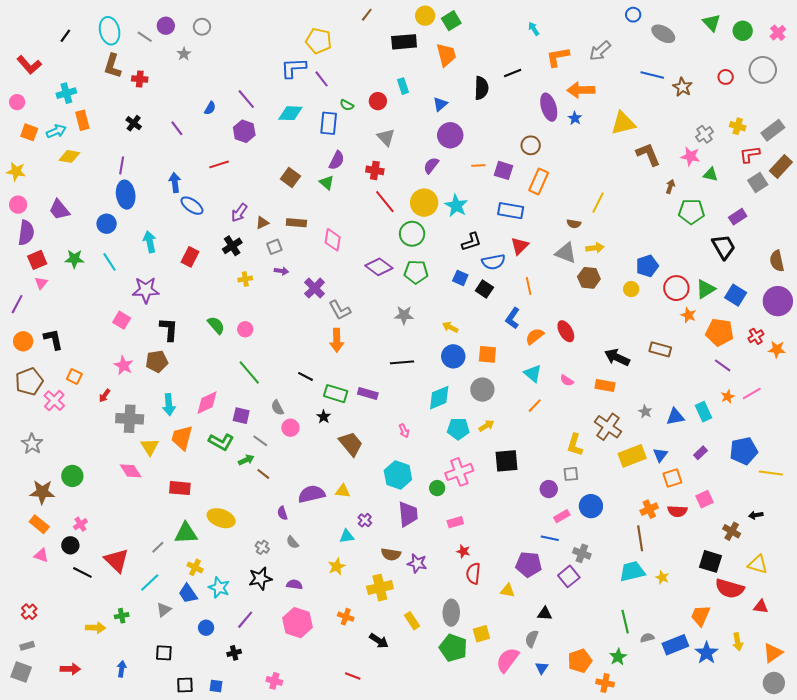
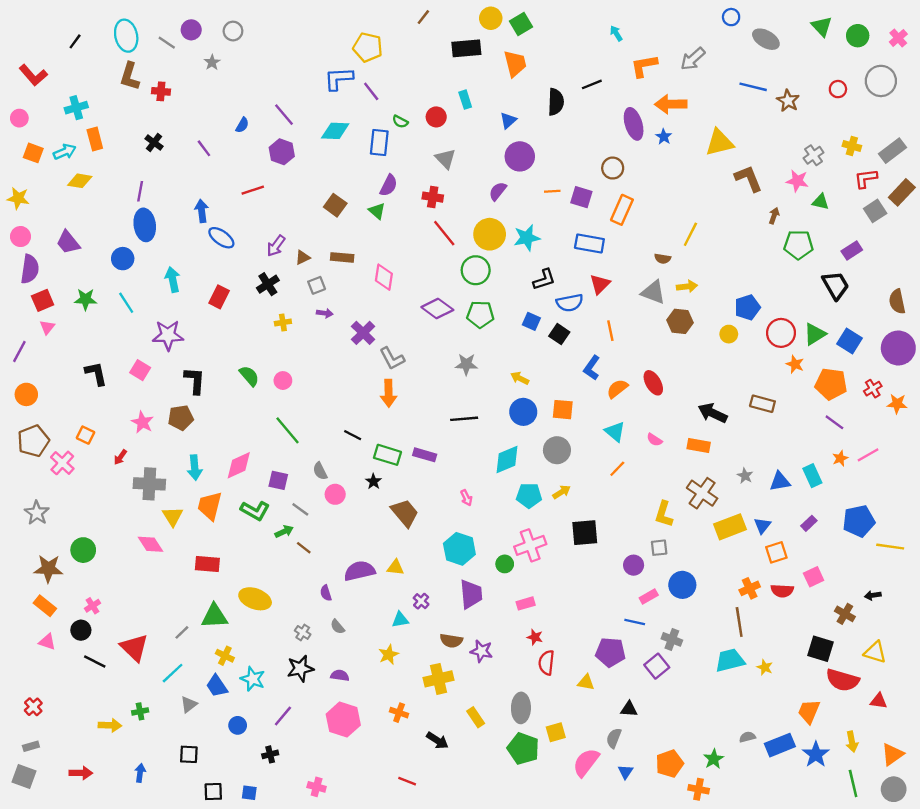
cyan star: (456, 206) -> (527, 238), turned 30
black L-shape: (53, 339) -> (96, 374), moved
green line: (625, 622) -> (853, 783), moved

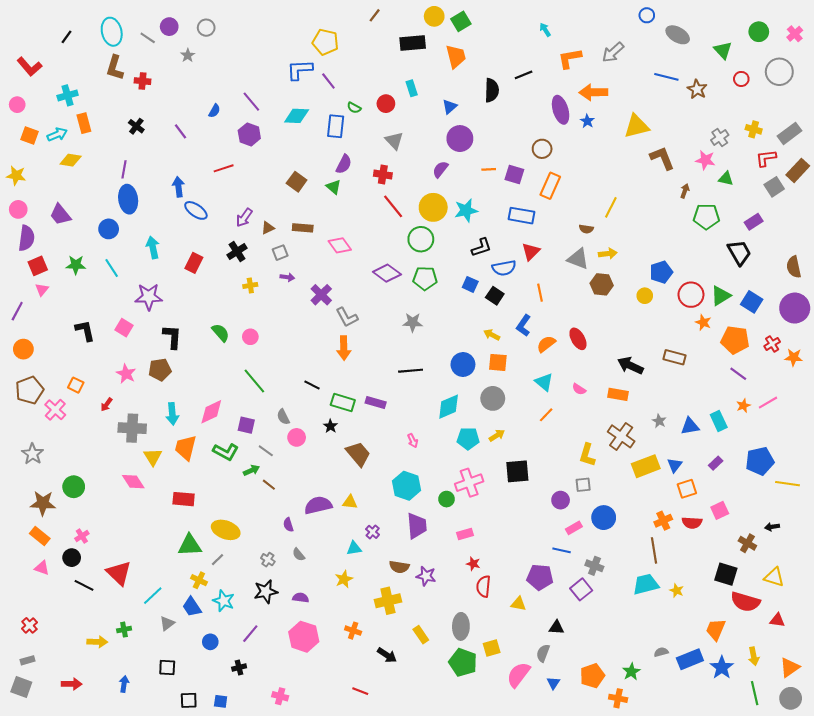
green triangle: (822, 26) -> (723, 50), moved
pink diamond: (384, 277) -> (340, 245), turned -45
yellow arrow: (520, 378) -> (492, 335), moved
gray line: (182, 632) -> (217, 560), moved

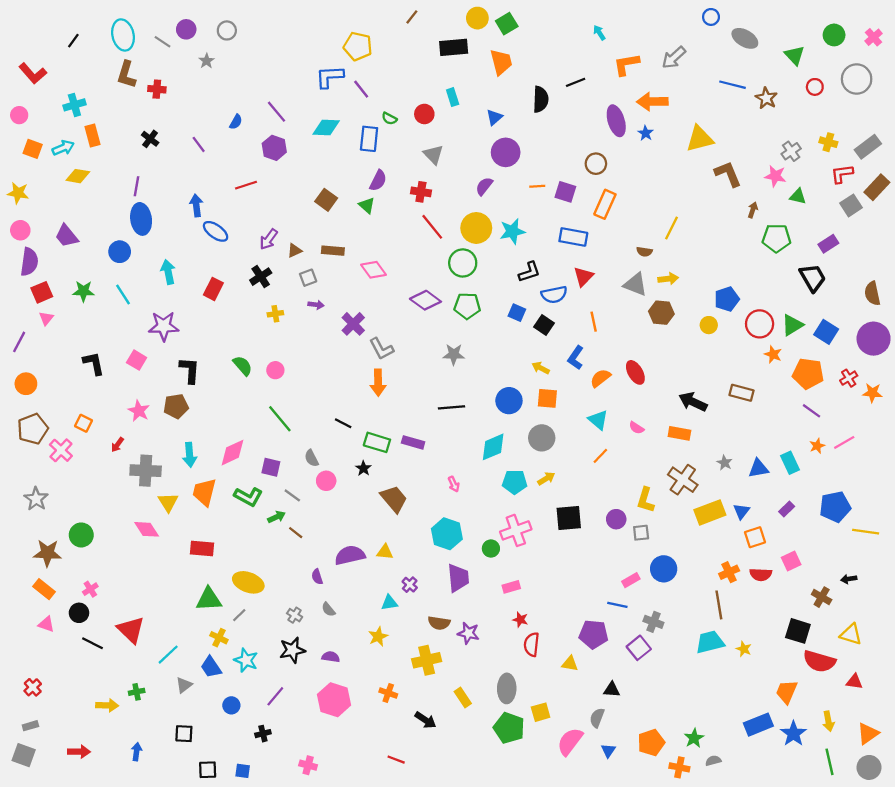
purple circle: (561, 500) -> (616, 519), moved
gray semicircle: (661, 652) -> (713, 761), moved

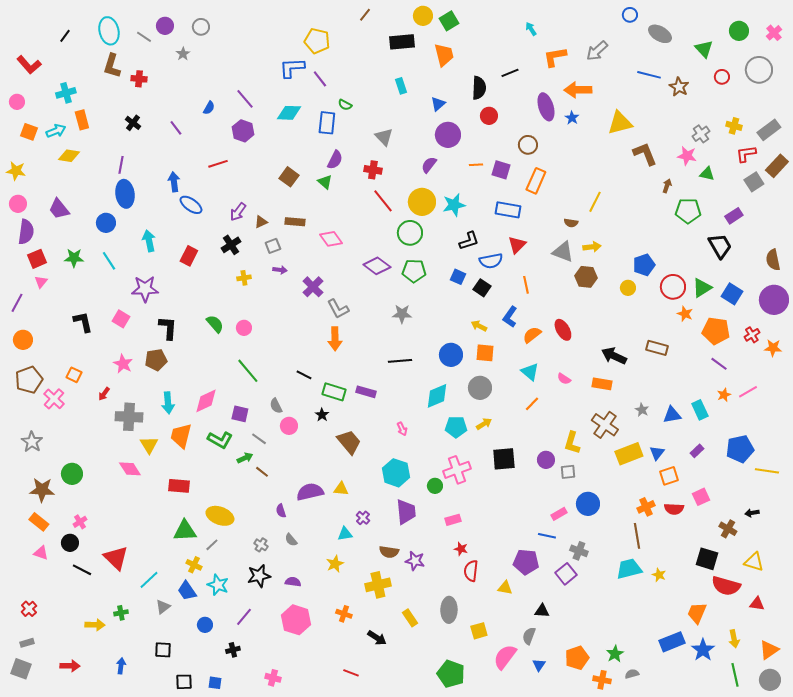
red circle: (424, 114) -> (489, 116), moved
green pentagon: (509, 728) -> (451, 674), moved

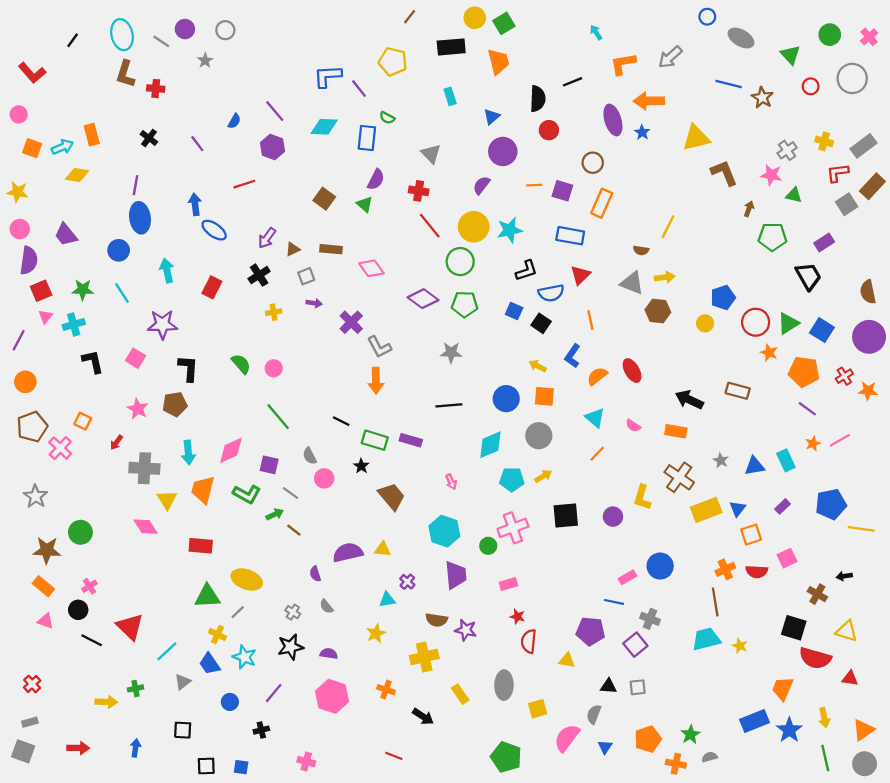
yellow pentagon: (317, 41) -> (393, 62), moved
cyan cross: (66, 93) -> (74, 324), moved
gray square: (568, 472) -> (638, 687), moved

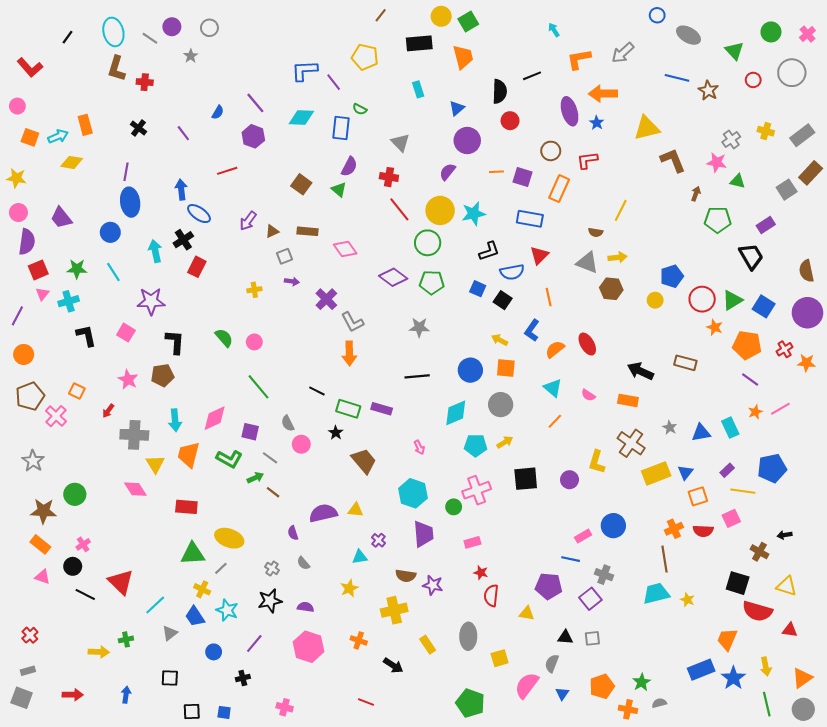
red L-shape: (838, 173) -> (587, 160), moved
black cross: (259, 275) -> (183, 240), moved
yellow line: (861, 529) -> (743, 491), moved

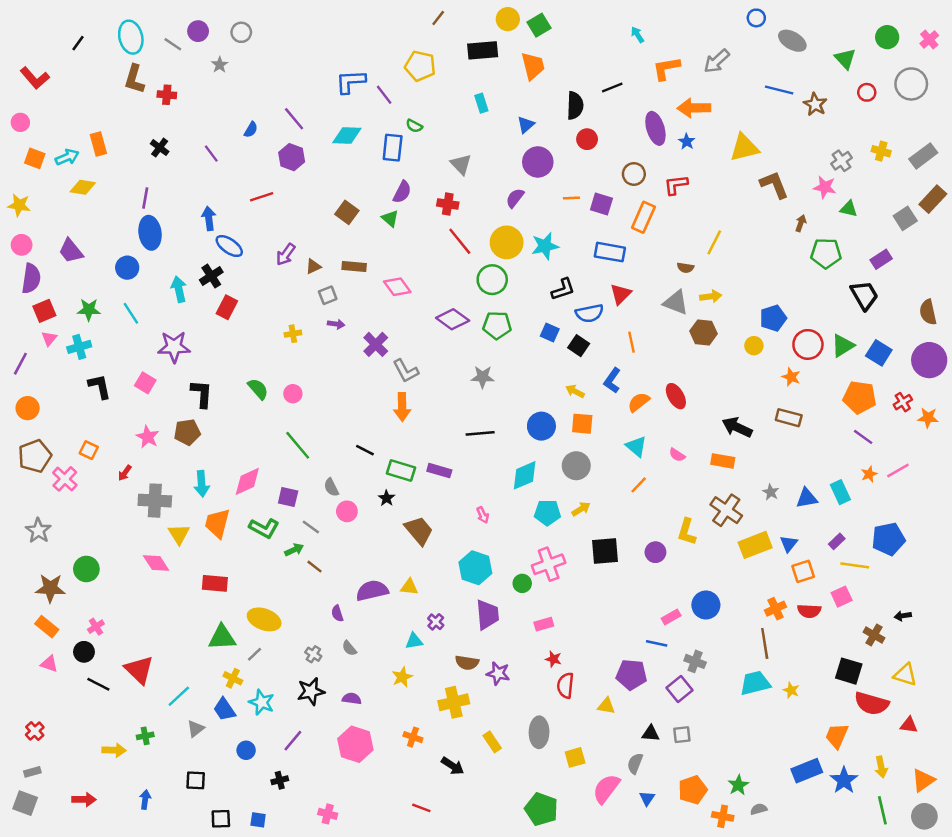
orange star: (715, 327) -> (791, 377), moved

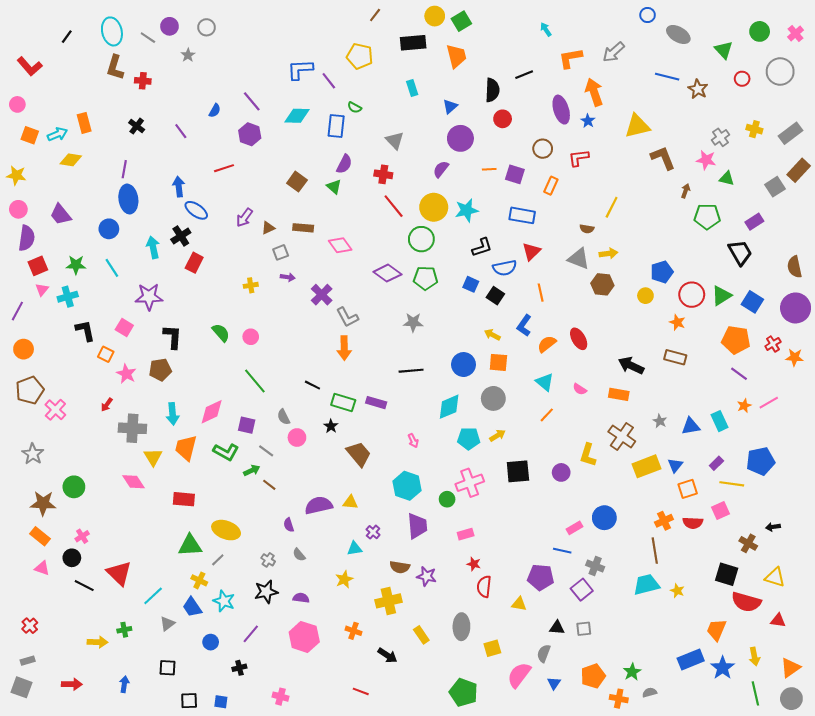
orange arrow: (694, 108) -> (594, 92), turned 72
orange rectangle: (643, 217) -> (551, 186), size x0.7
orange square: (89, 450) -> (106, 354), moved

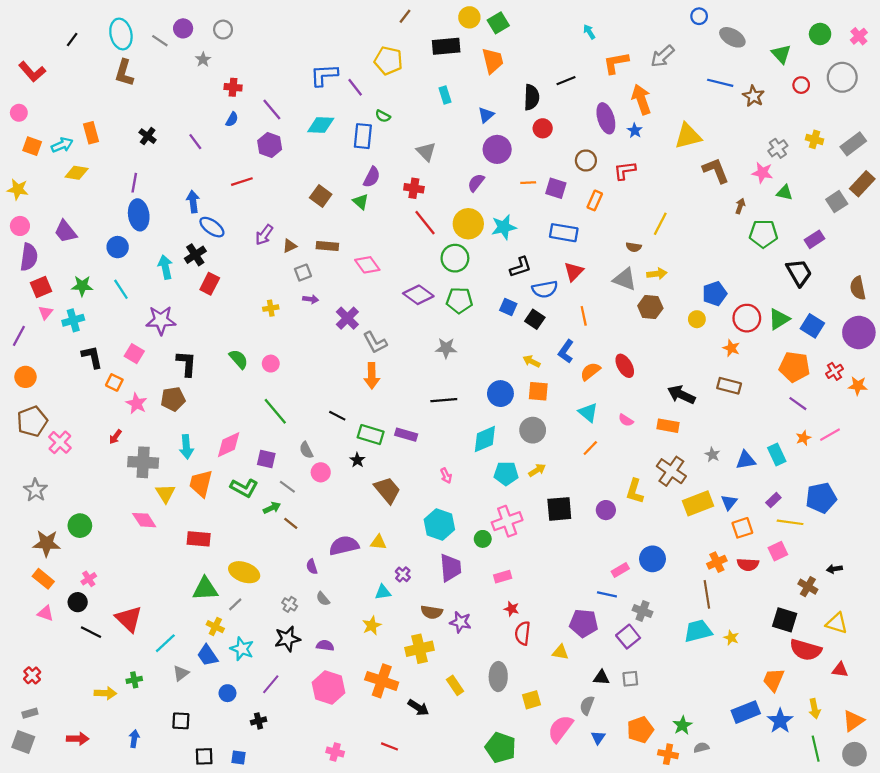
red cross: (143, 81) -> (233, 87), moved
orange cross: (354, 631) -> (382, 681), size x1.8
pink cross: (281, 697) -> (335, 752), moved

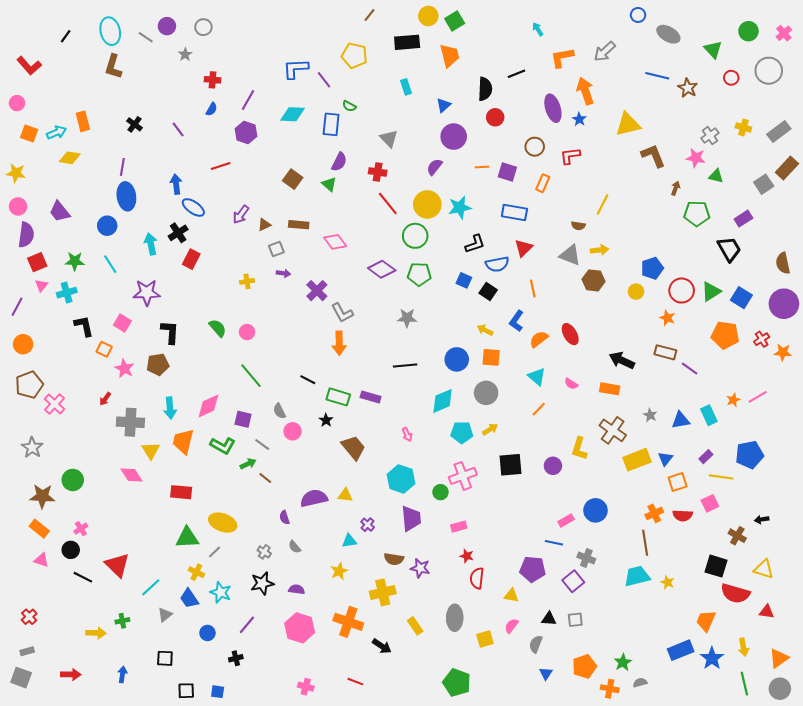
purple line: (272, 109) -> (248, 100), turned 70
purple line: (798, 404) -> (690, 369), moved
pink semicircle: (560, 729) -> (511, 626), moved, size x0.6

